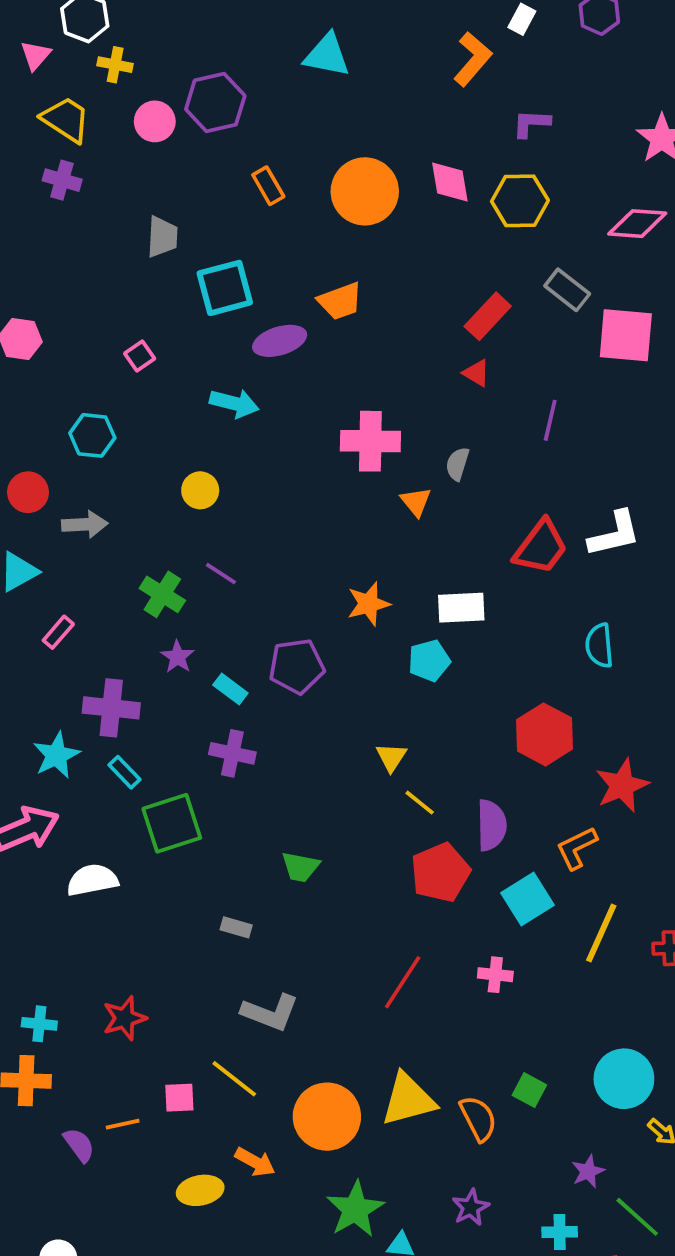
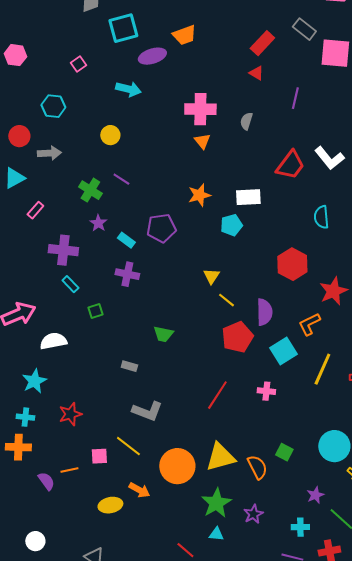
orange triangle: (416, 502) -> (202, 141), moved
white L-shape: (614, 534) -> (329, 158), turned 64
cyan star: (56, 755) -> (34, 381), moved
green square: (172, 823) -> (95, 311), size x0.5
green star: (355, 1209) -> (216, 503), moved

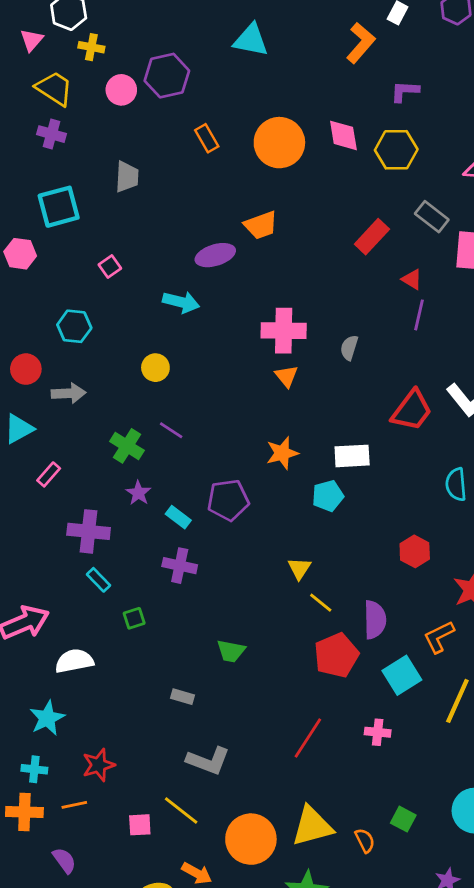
cyan square: (123, 28) -> (59, 207), moved
red triangle: (256, 73) -> (412, 279), moved
red hexagon: (292, 264) -> (415, 551), size x0.7
orange semicircle: (257, 467) -> (365, 840), size x0.7
orange line: (69, 470) -> (74, 805), moved

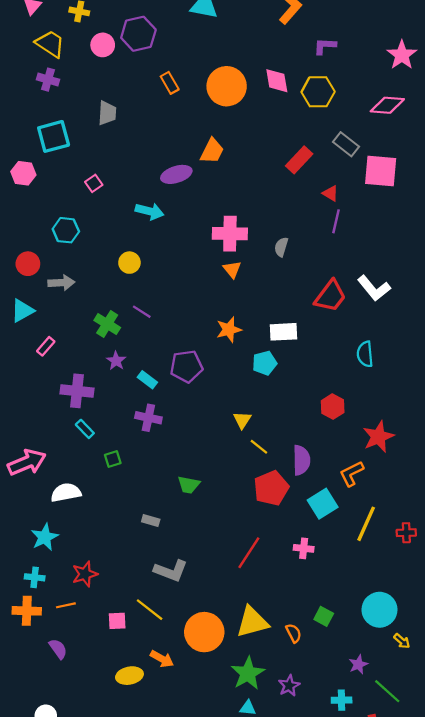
orange trapezoid: (261, 225) -> (212, 151), turned -44

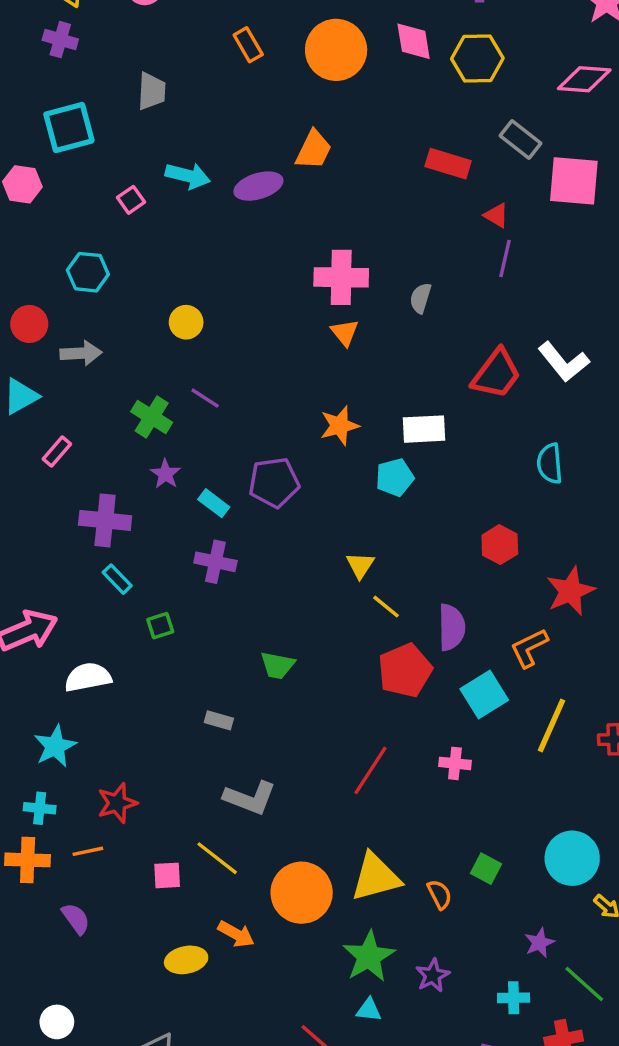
red rectangle: (299, 160) -> (448, 164), turned 64
cyan arrow: (150, 211) -> (188, 176), moved

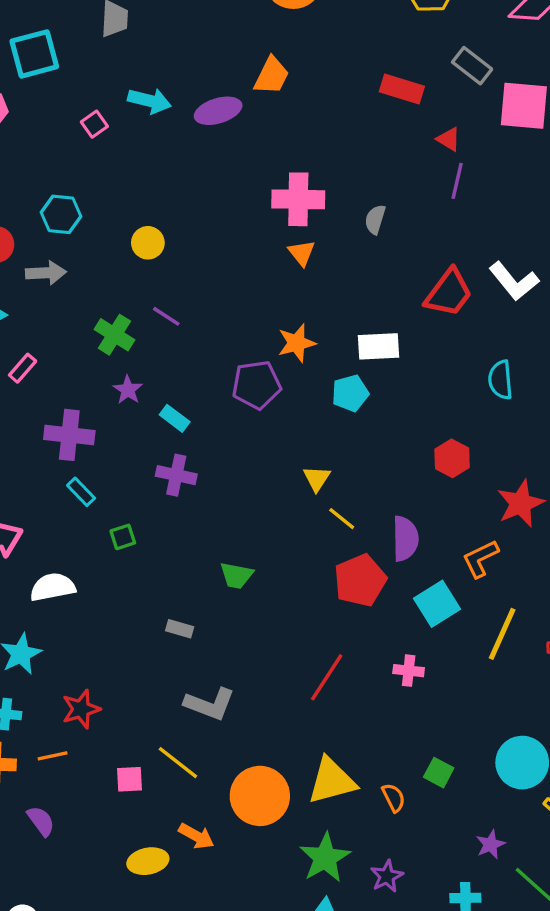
cyan hexagon: (88, 272) -> (61, 214), moved
purple pentagon: (274, 482) -> (256, 385), moved

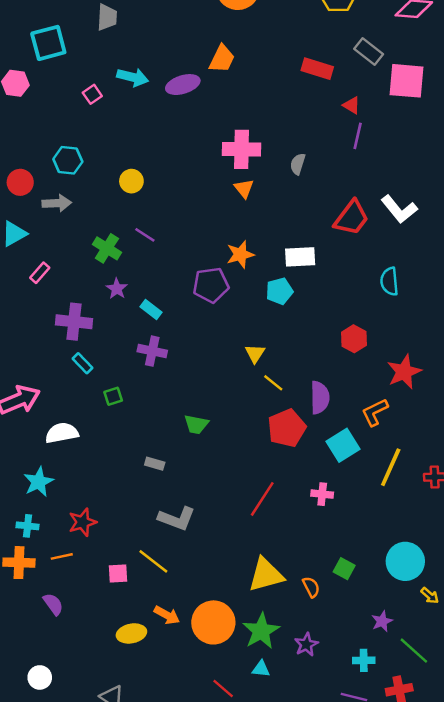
orange circle: (260, 796) -> (213, 622), moved

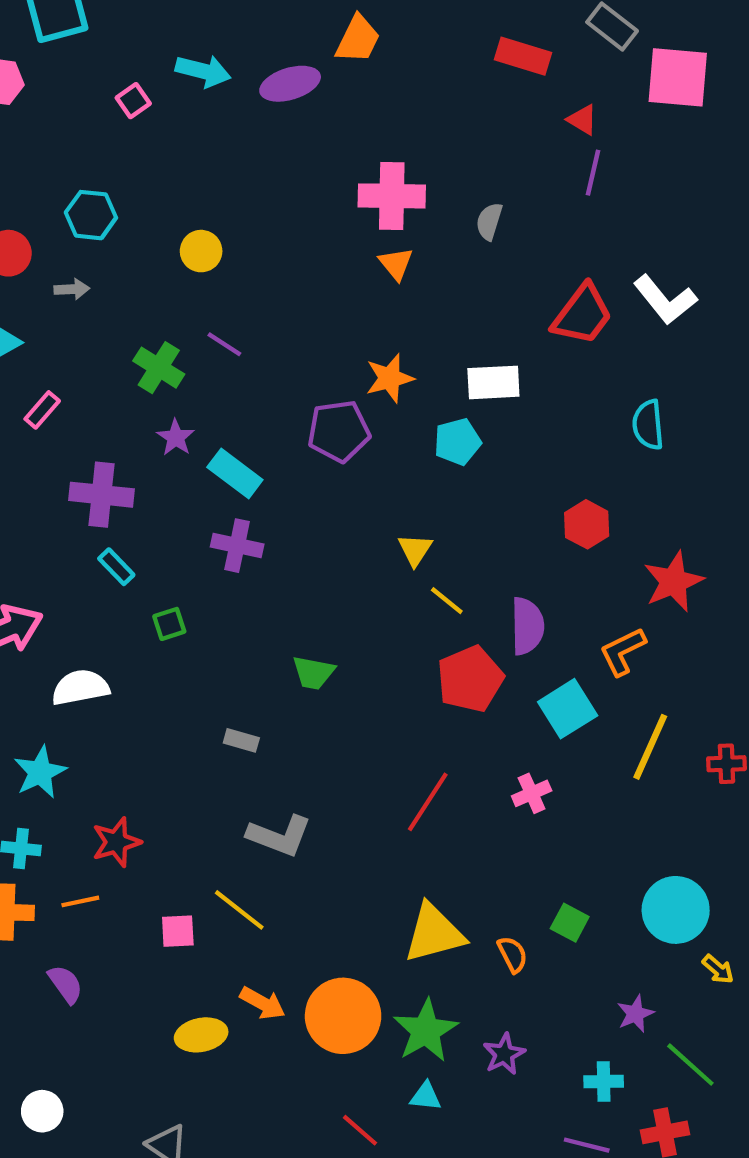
gray arrow: (57, 203) -> (72, 289), size x0.7
cyan rectangle: (151, 309) -> (235, 473), size x1.4
pink cross: (322, 494) -> (532, 793), turned -30

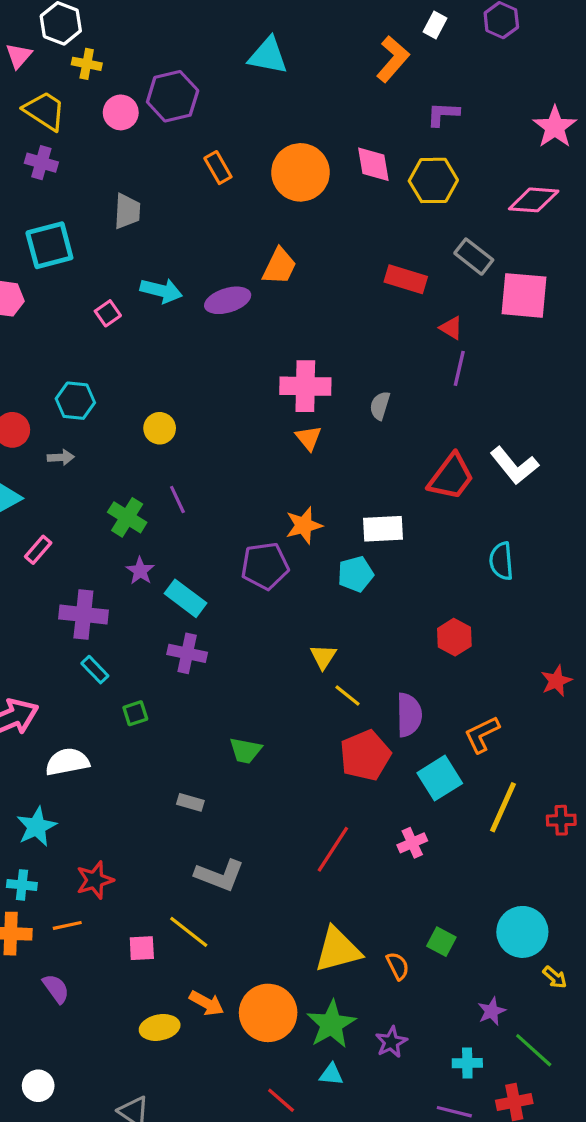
purple line: (224, 344) -> (177, 500), turned 32
red star: (674, 582) -> (556, 681), moved, size x0.7

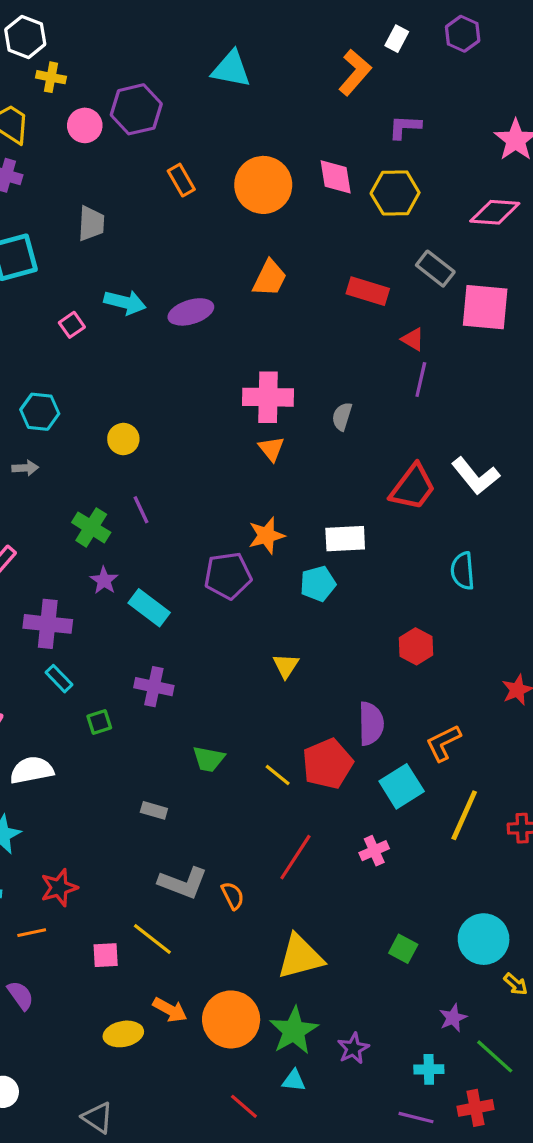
orange trapezoid: (279, 266) -> (270, 278), moved
purple cross: (187, 653) -> (154, 687), moved
yellow line: (347, 695) -> (278, 775), moved
orange semicircle: (398, 966) -> (233, 896), moved

